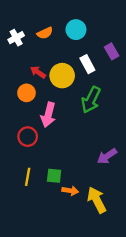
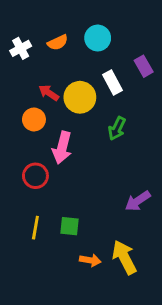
green arrow: (91, 100) -> (117, 128), size x0.7
orange arrow: (70, 191) -> (90, 260), moved

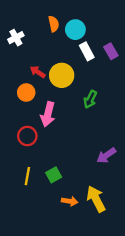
orange semicircle: (58, 42) -> (54, 24), moved, turned -77
white rectangle: (112, 82) -> (87, 51), moved
green square: (70, 226) -> (54, 175), turned -35

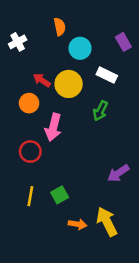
cyan circle: (75, 30) -> (80, 48), moved
white rectangle: (87, 51) -> (107, 75), moved, turned -36
purple rectangle: (111, 51) -> (123, 42), moved

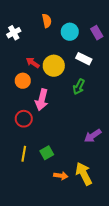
cyan circle: (80, 48) -> (70, 32), moved

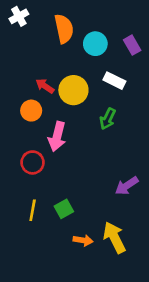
orange semicircle: (47, 21) -> (64, 29), size x1.5
white cross: (14, 33) -> (19, 16), moved

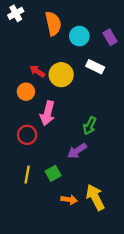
green arrow: (108, 119) -> (90, 126), moved
purple arrow: (127, 186) -> (77, 151), moved

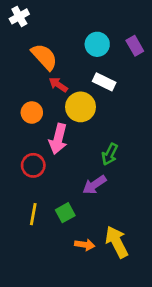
orange semicircle: (53, 24) -> (44, 57), moved, turned -30
white rectangle: (95, 67) -> (104, 82), moved
red arrow: (37, 71) -> (58, 85), moved
yellow circle: (61, 75) -> (81, 107), moved

